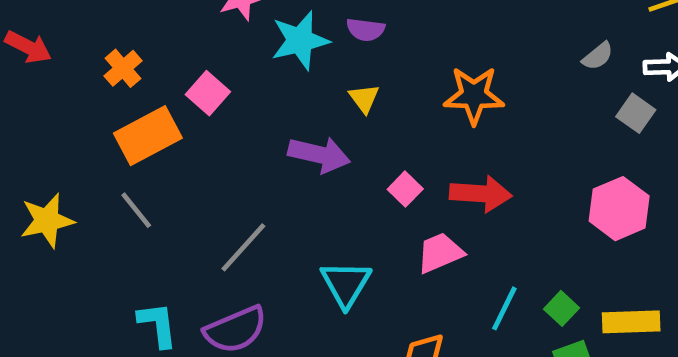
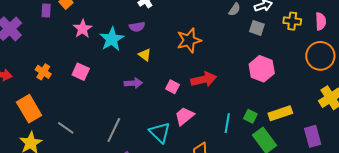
orange rectangle: (148, 136) -> (29, 109), moved, turned -76
purple arrow: (319, 155) -> (133, 83), size x0.7
pink trapezoid: (440, 253) -> (184, 116), moved

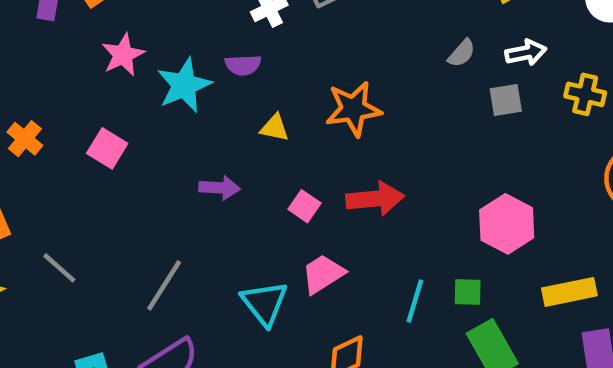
gray square: (257, 28) -> (506, 100), turned -35
yellow triangle: (145, 55) -> (275, 128), moved, turned -32
pink hexagon: (262, 69) -> (507, 224), moved
yellow rectangle: (280, 113) -> (569, 292), moved
green square: (250, 116) -> (468, 292), turned -32

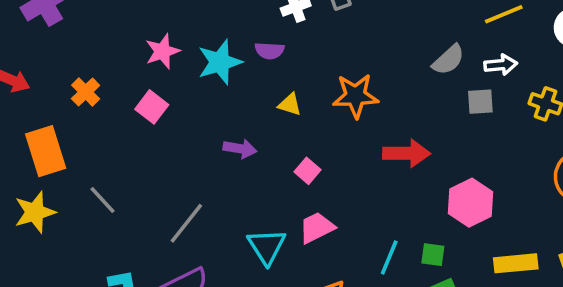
gray semicircle: (462, 53) -> (448, 60), size x1.4
pink star: (123, 55) -> (162, 51), moved
red arrow: (375, 199) -> (406, 153), moved

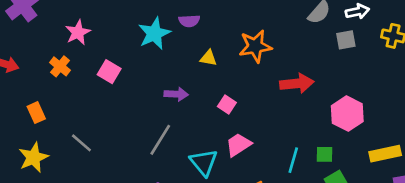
pink star: (162, 51) -> (78, 32), moved
orange rectangle: (46, 151) -> (36, 113), size x0.6
gray line: (186, 223) -> (160, 140), moved

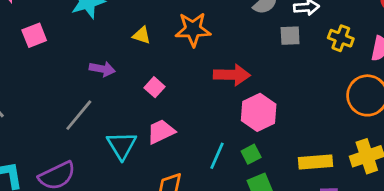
pink square: (109, 72) -> (34, 35), turned 30
pink hexagon: (347, 114) -> (259, 112), moved
green square: (325, 154) -> (251, 154), turned -36

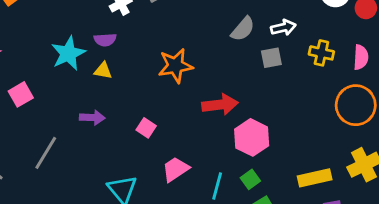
yellow triangle: (142, 35) -> (103, 71), moved
gray line: (79, 115) -> (46, 153), moved
pink trapezoid: (161, 132) -> (175, 169), moved

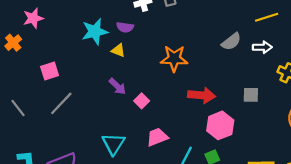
gray square: (271, 58) -> (251, 95), moved
pink square: (21, 94) -> (50, 71), moved
purple arrow: (92, 118) -> (117, 86), moved, turned 30

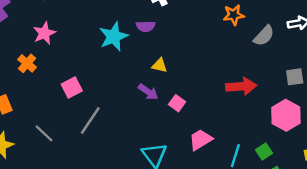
gray semicircle: (231, 42) -> (264, 36), moved
yellow triangle: (118, 50) -> (160, 65), moved
orange star: (174, 58) -> (234, 15), moved, size x0.7
pink hexagon: (220, 125) -> (286, 115), moved

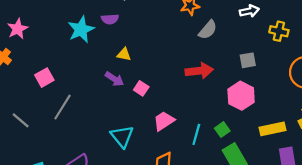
gray semicircle: (264, 36) -> (208, 30), moved

